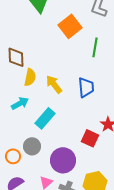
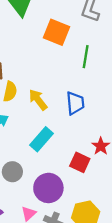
orange square: (70, 26) -> (57, 32), turned -30
cyan rectangle: (45, 118) -> (41, 139), moved

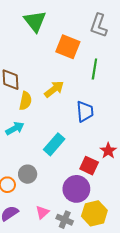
yellow arrow: (38, 100) -> (54, 89), moved, turned 90
purple circle: (48, 188) -> (76, 189), moved

